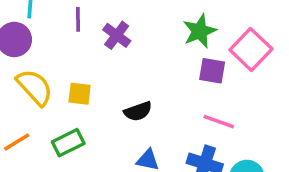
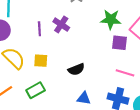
purple line: (78, 19) -> (39, 29), moved
green star: (200, 31) -> (111, 19), turned 30

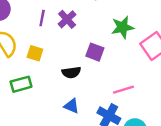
green star: (111, 19) -> (122, 27), turned -30
purple square: (120, 43) -> (95, 52), moved
pink line: (125, 73) -> (123, 90), turned -48

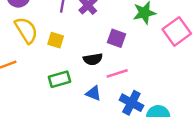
green rectangle: (21, 84) -> (59, 79), moved
pink line: (123, 90) -> (117, 73), moved

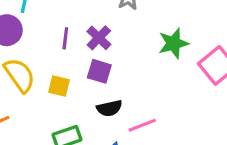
purple square: (117, 38) -> (99, 71), moved

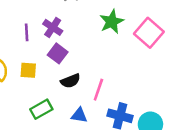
purple square: (99, 71) -> (58, 53), turned 30
pink line: (142, 125) -> (98, 90), turned -40

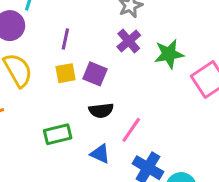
purple cross: (53, 27) -> (129, 41), moved
purple square: (58, 53) -> (95, 74), turned -30
yellow square: (28, 70) -> (66, 73), moved, turned -30

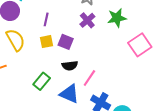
green star: (169, 54) -> (117, 18), moved
green rectangle: (58, 134) -> (42, 81), turned -36
blue triangle: (100, 154) -> (69, 94), size x1.5

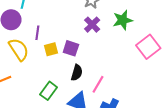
purple line: (46, 19) -> (37, 33), moved
black semicircle: (70, 66) -> (77, 73), turned -63

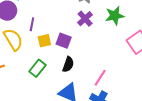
pink line: (98, 84) -> (100, 78), moved
green rectangle: (49, 91) -> (37, 68), moved

